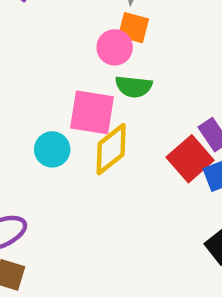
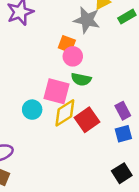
orange square: (133, 28) -> (67, 44), moved
red square: (190, 159) -> (87, 120), moved

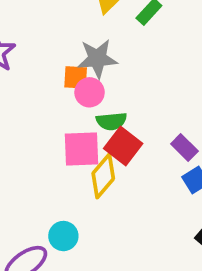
gray star: (87, 20) -> (97, 59), moved
cyan circle: (32, 110) -> (63, 236), moved
red square: (87, 120) -> (123, 146), moved

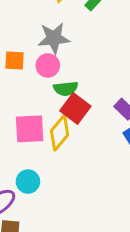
orange square: (76, 77) -> (15, 60), moved
pink square: (82, 149) -> (30, 129), moved

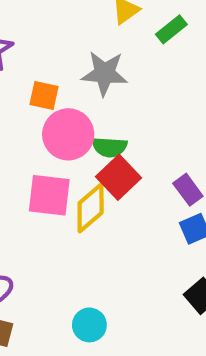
pink circle: (48, 65) -> (68, 134), moved, size x1.5
cyan circle: (28, 182) -> (89, 325), moved

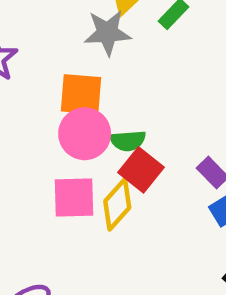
gray star: (105, 73) -> (107, 33), moved
orange square: (44, 96) -> (81, 94), moved, size x1.5

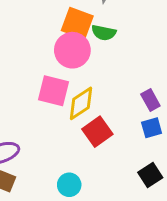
green semicircle: (128, 141) -> (104, 33), moved
red square: (141, 170) -> (97, 132), moved

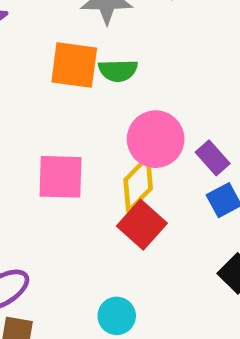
pink circle: (72, 50) -> (156, 139), moved
yellow diamond: (81, 103) -> (138, 184), moved

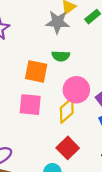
orange square: (74, 65) -> (36, 71), moved
red square: (142, 225) -> (68, 148), moved

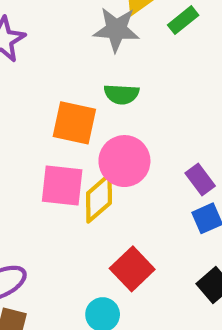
pink circle: (76, 90) -> (124, 161), moved
yellow diamond: (67, 110) -> (99, 198), moved

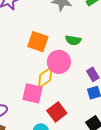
green semicircle: (121, 94) -> (73, 40), moved
pink square: (62, 186) -> (33, 93), moved

